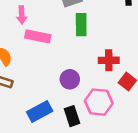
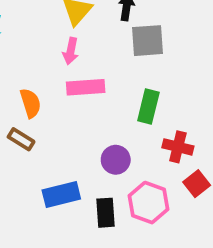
green rectangle: (81, 25) -> (148, 107), moved
pink rectangle: (38, 36) -> (86, 87), turned -30

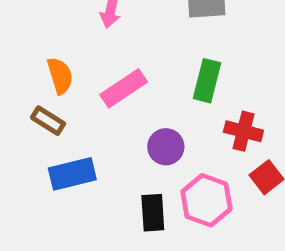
pink rectangle: (86, 87) -> (124, 88), moved, turned -30
blue rectangle: (61, 194) -> (72, 174), moved

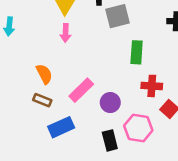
green rectangle: (207, 81) -> (137, 52), moved
pink rectangle: (124, 88) -> (81, 90), moved

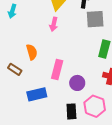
pink rectangle: (81, 90) -> (57, 69), turned -42
brown rectangle: (42, 100) -> (15, 69), moved

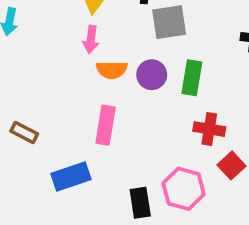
orange semicircle: (32, 52) -> (112, 70), moved, turned 112
purple circle: (77, 83) -> (152, 75), moved

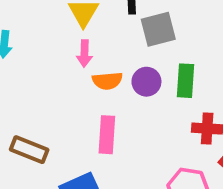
brown rectangle: (24, 132) -> (29, 150), size x1.4

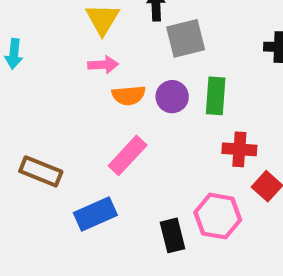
pink arrow: (84, 53) -> (103, 65), turned -95
pink rectangle: (107, 135) -> (128, 155), turned 39

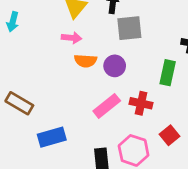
green rectangle: (216, 96) -> (168, 73), moved
red cross: (239, 149) -> (141, 103), moved
pink rectangle: (128, 155) -> (107, 106), moved

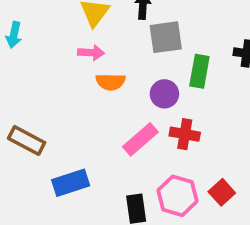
purple circle: (115, 66) -> (164, 94), moved
green rectangle: (168, 73) -> (199, 71), moved
red square: (169, 135) -> (222, 192), moved

